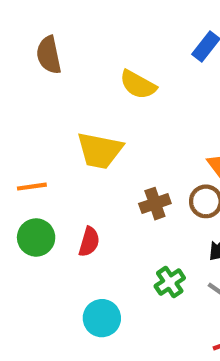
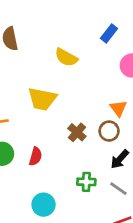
brown cross: (155, 204) -> (77, 132), turned -30
green cross: (170, 282) -> (86, 182), turned 36

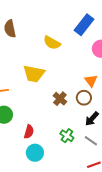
blue rectangle: (109, 33) -> (84, 25), size x1.5
red semicircle: (35, 156) -> (29, 132), moved
green cross: (86, 182) -> (67, 136), turned 32

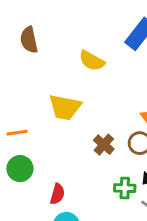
green cross: (67, 136) -> (125, 188), moved, turned -32

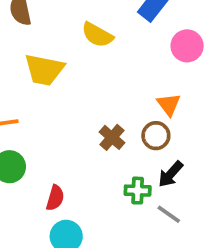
yellow trapezoid: (65, 107) -> (44, 70), moved

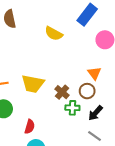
yellow trapezoid: (44, 70) -> (33, 84), moved
green cross: (138, 191) -> (72, 108), moved

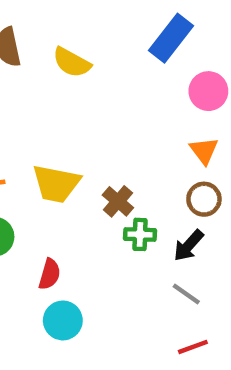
yellow semicircle: (54, 34) -> (72, 62), moved
orange triangle: (94, 73) -> (204, 151), moved
brown circle: (87, 91) -> (204, 199), moved

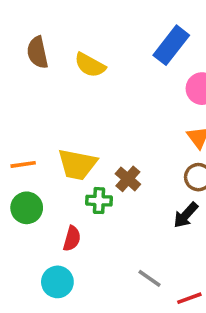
green cross: (140, 234) -> (99, 201), moved
gray line: (186, 294) -> (150, 278), moved
cyan circle: (63, 320) -> (57, 282), moved

